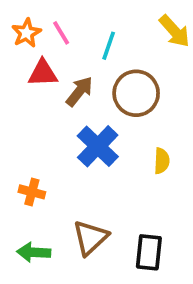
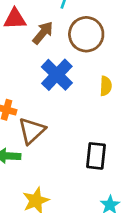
brown triangle: (90, 238) -> (32, 131), moved

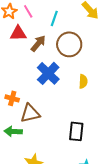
brown triangle: (32, 131) -> (30, 113), turned 30

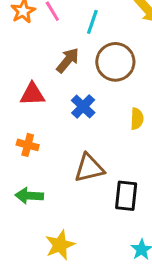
red triangle: (18, 33) -> (32, 94), moved
blue cross: (48, 73) -> (83, 106), size x0.7
brown triangle: (30, 113) -> (89, 168), moved

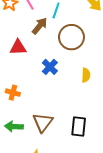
brown arrow: (68, 60) -> (40, 26), moved
red triangle: (32, 94) -> (18, 47), moved
brown triangle: (89, 168) -> (43, 122), moved, turned -40

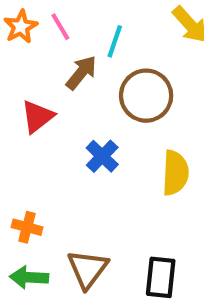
red triangle: (18, 47) -> (37, 116), turned -36
yellow semicircle: (86, 75) -> (175, 173), size x1.5
orange cross: (13, 93) -> (27, 227), moved

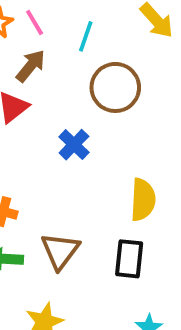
brown arrow: (81, 73) -> (31, 66), moved
yellow semicircle: (175, 173) -> (143, 200), moved

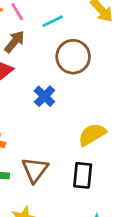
cyan line: (86, 36) -> (53, 21), turned 45
yellow semicircle: (143, 200) -> (92, 134), turned -124

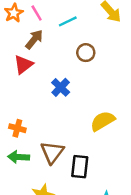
brown circle: (73, 57) -> (86, 53), size x0.6
black rectangle: (83, 175) -> (80, 167), moved

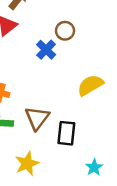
brown circle: (86, 53) -> (65, 31), moved

